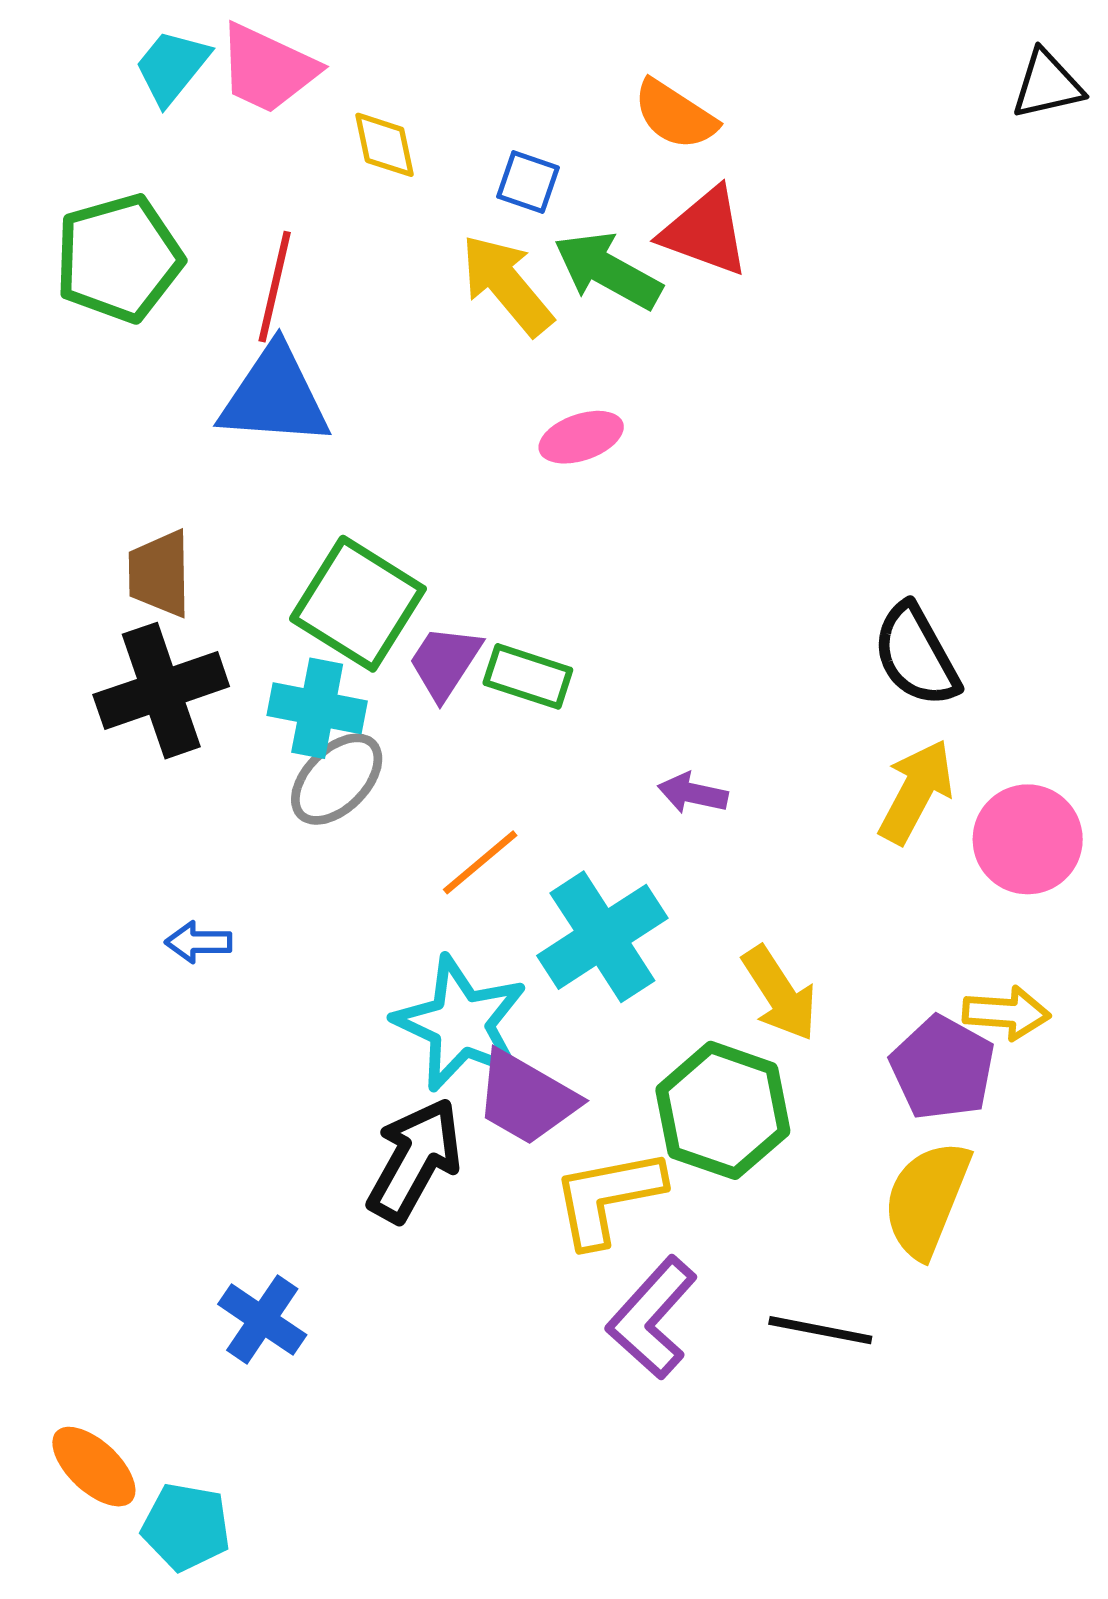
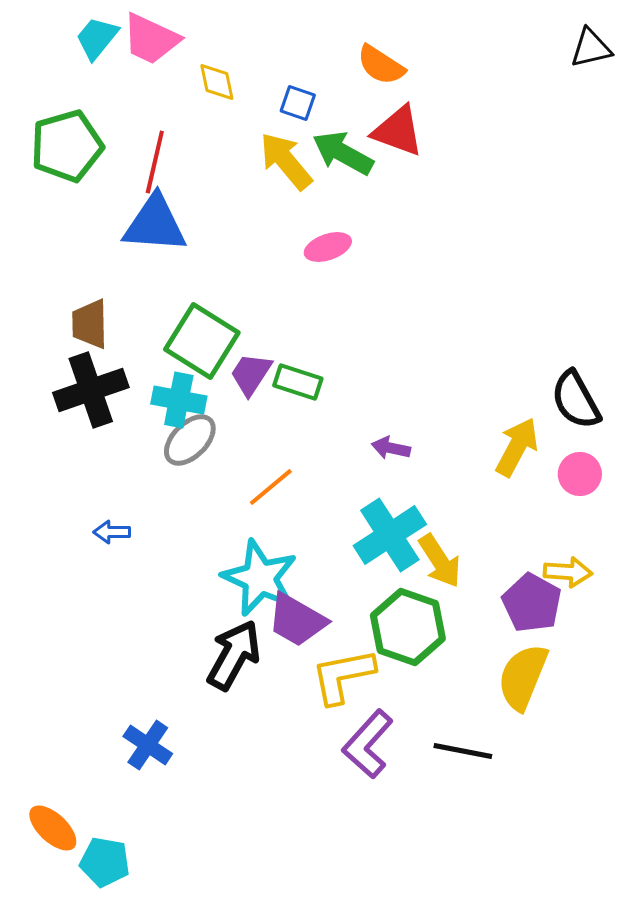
black semicircle: (916, 655) -> (576, 400), moved
pink circle: (1028, 839) -> (580, 474), size x0.7
cyan cross: (602, 937) -> (390, 535), moved

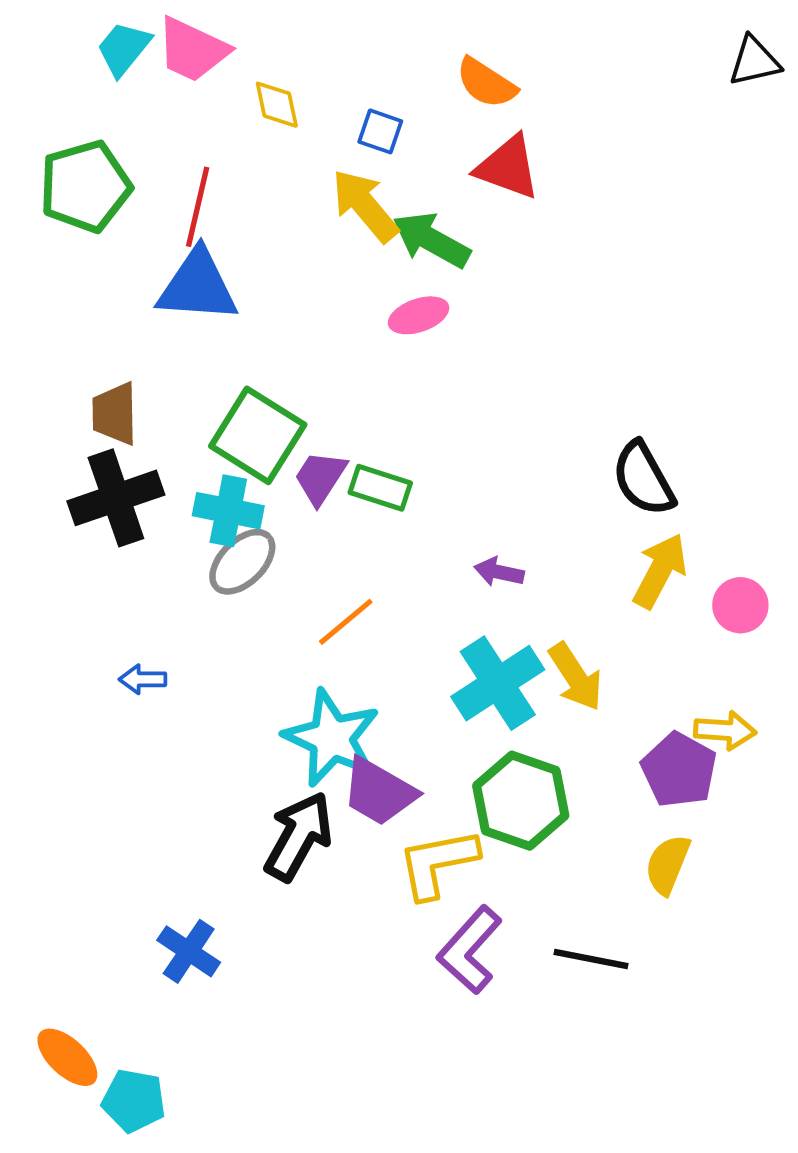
green arrow: (343, 153) -> (431, 240), moved
black semicircle: (576, 400) -> (643, 479), moved
yellow arrow: (440, 561) -> (576, 677), moved
yellow semicircle: (523, 677) -> (668, 864), size x0.7

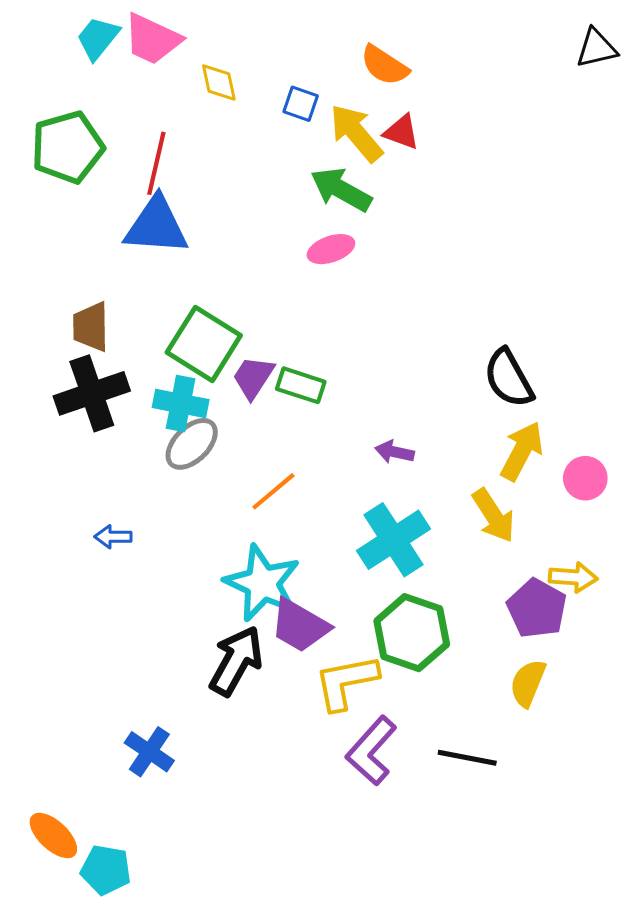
red triangle: (508, 167) -> (402, 132), size x0.7
yellow arrow: (365, 206) -> (356, 133), moved
yellow arrow: (576, 677) -> (493, 516), moved

